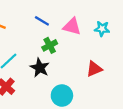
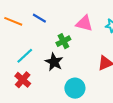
blue line: (42, 21) -> (39, 18), moved

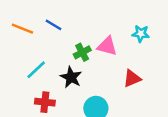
pink triangle: (84, 23) -> (107, 46), moved
red cross: (23, 80) -> (45, 102), moved, turned -35

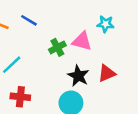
cyan star: (141, 34) -> (105, 24), moved
black star: (71, 77) -> (78, 76), moved

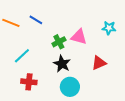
cyan star: (105, 24) -> (109, 28), moved
black star: (78, 76) -> (62, 64), moved

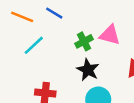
cyan line: (22, 56) -> (34, 45), moved

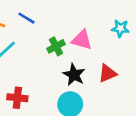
black star: (88, 70) -> (74, 75), moved

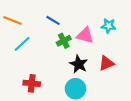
blue line: (26, 18) -> (53, 20), moved
cyan star: (120, 28) -> (108, 26), moved

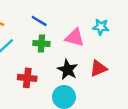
green cross: (64, 41) -> (41, 44), moved, turned 32
red cross: (32, 83) -> (27, 78), moved

